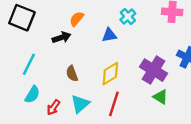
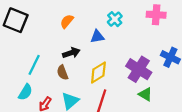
black arrow: (61, 37) -> (71, 53), moved
cyan line: (29, 64) -> (34, 65), moved

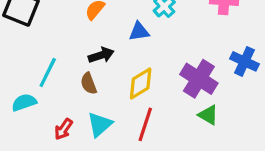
cyan semicircle: (25, 92) -> (24, 102), moved, turned -140

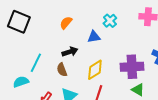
purple cross: (199, 79) -> (132, 67), turned -35

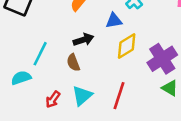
purple cross: (132, 67) -> (162, 59), turned -30
yellow diamond: (95, 70) -> (127, 46), moved

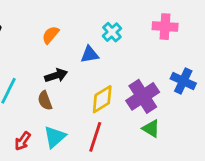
yellow diamond: (127, 46) -> (102, 99), moved

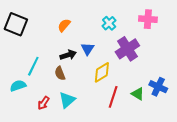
blue triangle: (90, 54) -> (88, 49), moved, turned -48
blue cross: (183, 81) -> (158, 87), moved
purple cross: (143, 96) -> (127, 49), moved
red line: (95, 137) -> (113, 97), moved

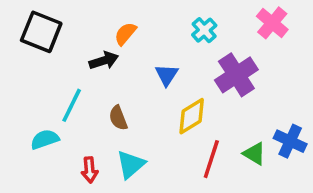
pink cross: (148, 19) -> (272, 23), turned 36
black arrow: (68, 55) -> (104, 61), moved
red arrow: (44, 103) -> (90, 170), turned -40

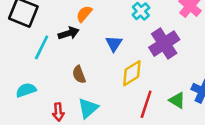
cyan line: (72, 105) -> (42, 47), moved

